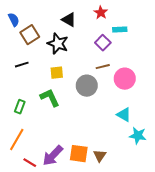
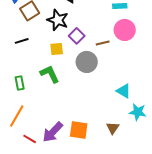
purple square: (103, 43) -> (77, 36), moved
pink circle: (125, 79) -> (125, 30), moved
green rectangle: (20, 107) -> (20, 83), turned -32
brown triangle: (100, 156) -> (113, 128), moved

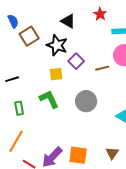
black line: (22, 41) -> (12, 79), moved
gray circle: (87, 62) -> (86, 101), moved

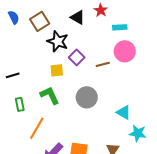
black triangle: (68, 21) -> (78, 17), moved
brown square: (29, 36) -> (40, 21), moved
orange line: (16, 141) -> (37, 128), moved

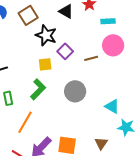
green L-shape: (50, 95) -> (38, 89), turned 70

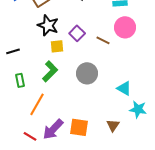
black star: (46, 35) -> (48, 25), moved
brown line: (91, 58) -> (103, 40), turned 40

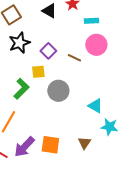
black star: (48, 25) -> (19, 43), turned 30
yellow square: (57, 46) -> (38, 72), moved

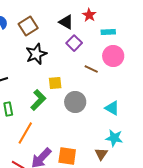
purple square: (48, 51) -> (74, 43), moved
cyan triangle: (95, 106) -> (112, 108), moved
cyan star: (109, 127) -> (114, 138), moved

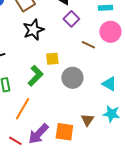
brown triangle: (101, 154) -> (87, 120), moved

